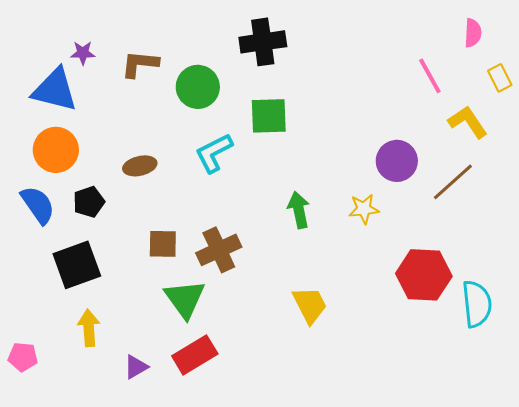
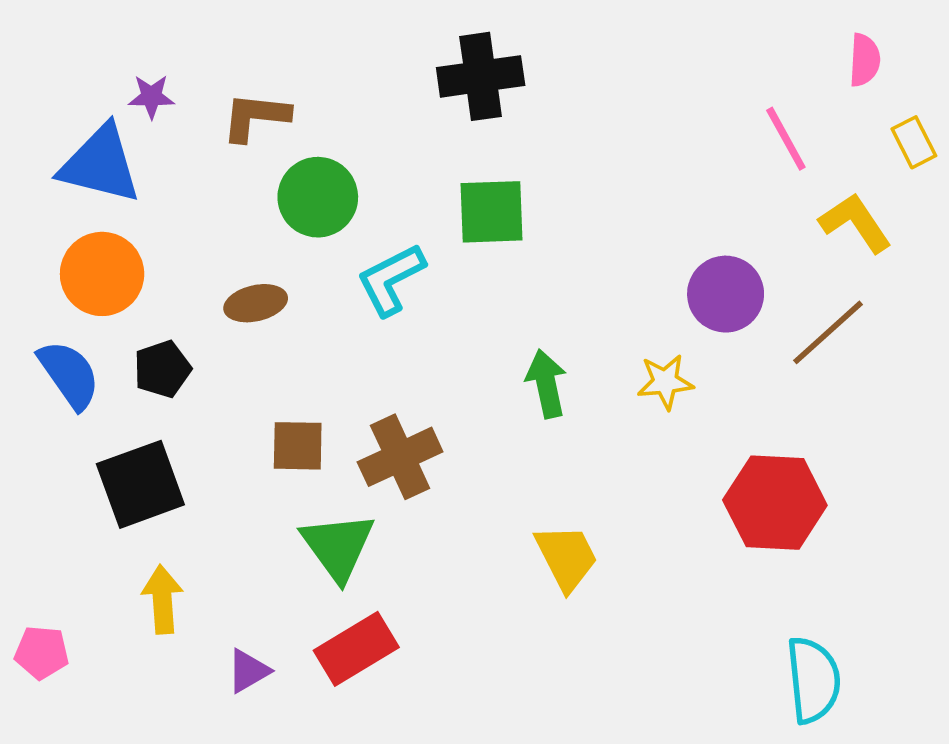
green circle: (198, 87) -> (318, 197), moved
cyan semicircle: (477, 304) -> (813, 680), moved

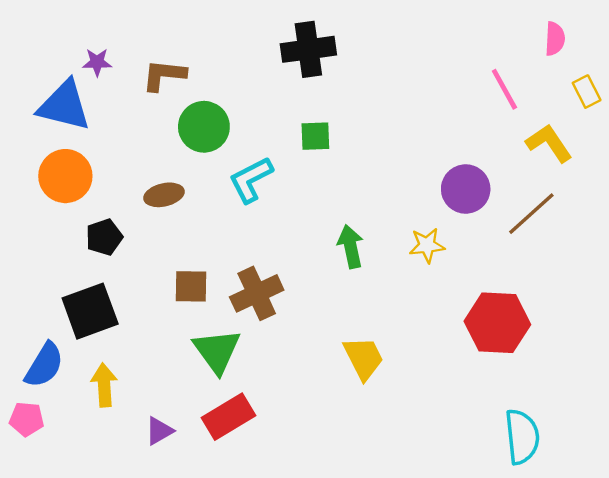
green square: (492, 212) -> (315, 136), size x0.7
blue semicircle: (69, 375) -> (44, 365), moved, turned 66

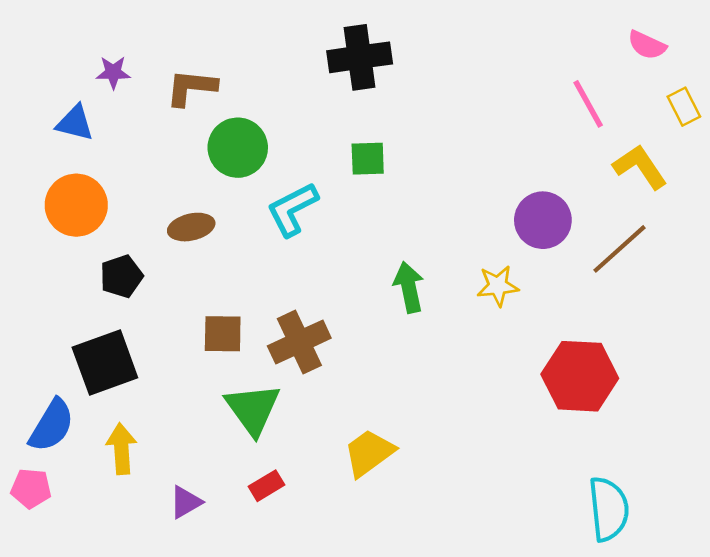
pink semicircle: (555, 39) -> (647, 45), turned 112
blue triangle: (64, 106) -> (75, 123), size x0.6
yellow trapezoid: (364, 358) -> (369, 453), moved, turned -99
red rectangle: (229, 417) -> (266, 486), size x0.6

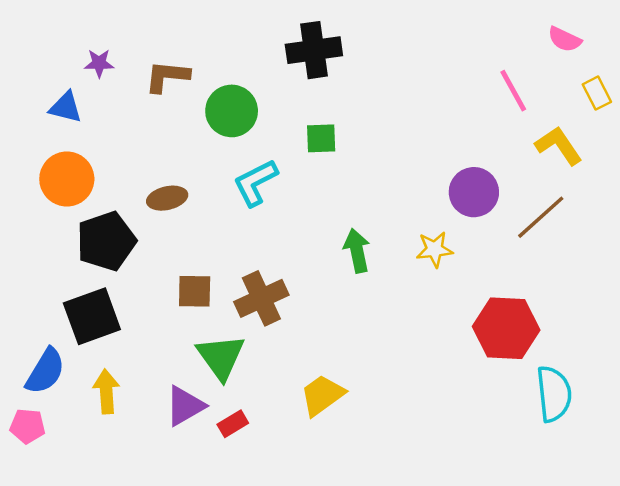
green circle: (238, 148) -> (232, 111), moved
black pentagon: (121, 276) -> (106, 241), size x1.6
purple triangle: (186, 502) -> (185, 406), moved, size x1.4
cyan semicircle: (609, 509) -> (554, 394), moved

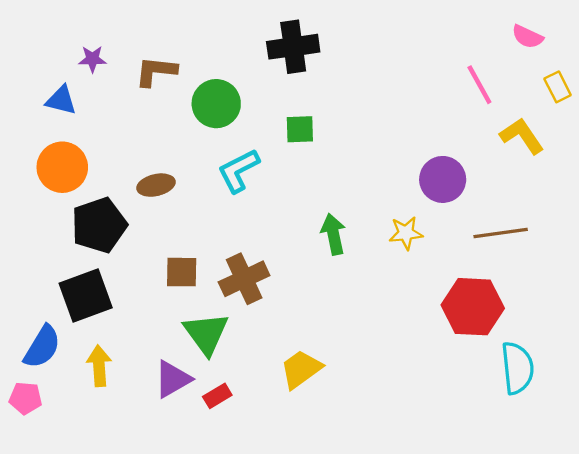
brown line: (541, 217) -> (501, 233), moved, turned 34

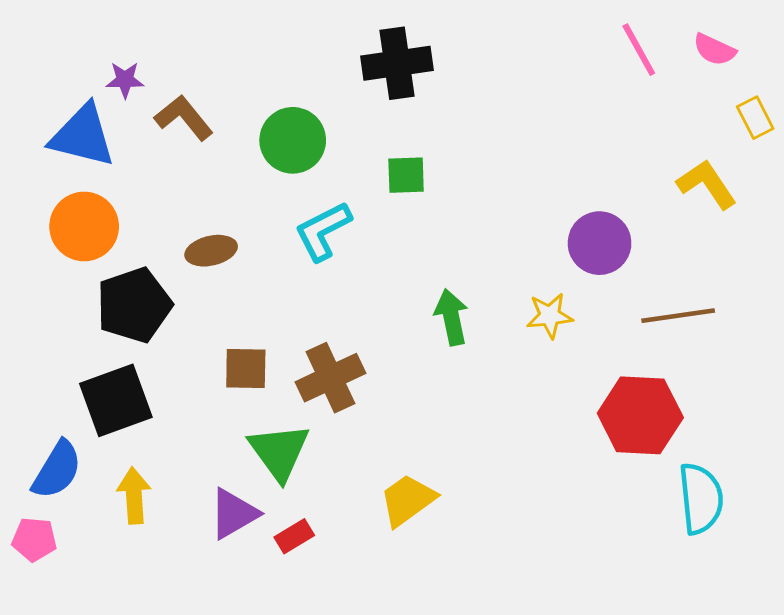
brown L-shape: (156, 71) -> (184, 118), moved, turned 45
pink line: (479, 85) -> (639, 50), moved
blue triangle: (61, 100) -> (83, 136), size x1.6

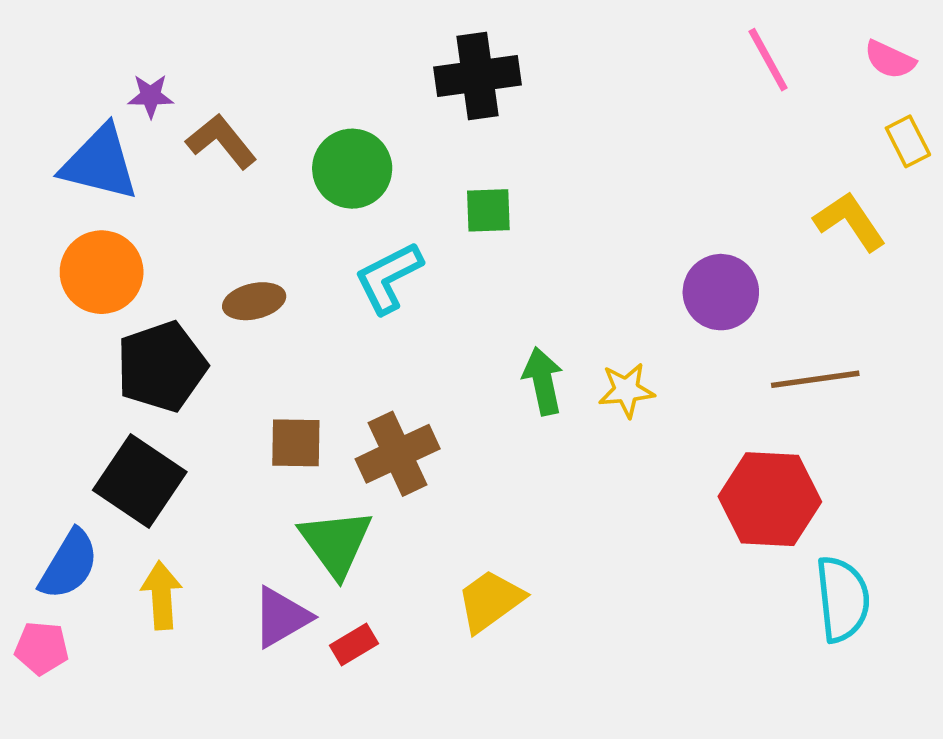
pink semicircle: (714, 50) -> (890, 60), moved
yellow star: (550, 316) -> (626, 390), moved
black square: (116, 400) -> (140, 481), turned -36

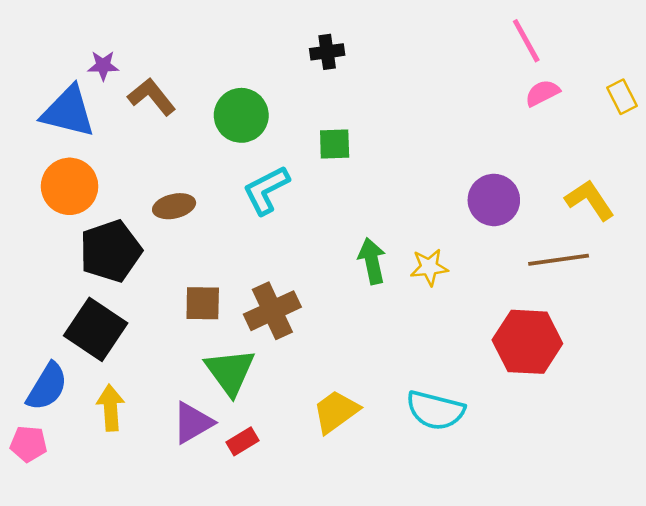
pink semicircle: (890, 60) -> (542, 93), moved, turned 128
black cross: (477, 76) -> (327, 52), size x0.6
yellow L-shape: (850, 221) -> (590, 200), moved
cyan semicircle: (843, 599) -> (435, 410), moved, turned 110

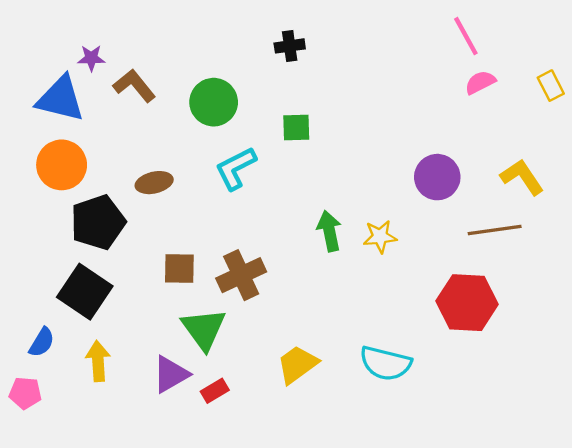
blue semicircle: (47, 387) -> (42, 342), size x0.7

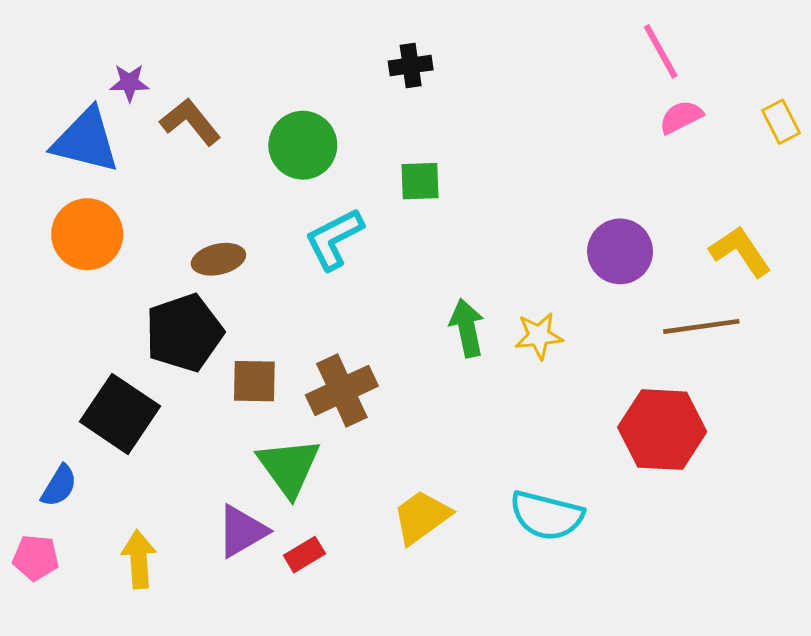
black pentagon: (98, 222) -> (184, 333), moved
yellow arrow: (98, 361) -> (139, 559), moved

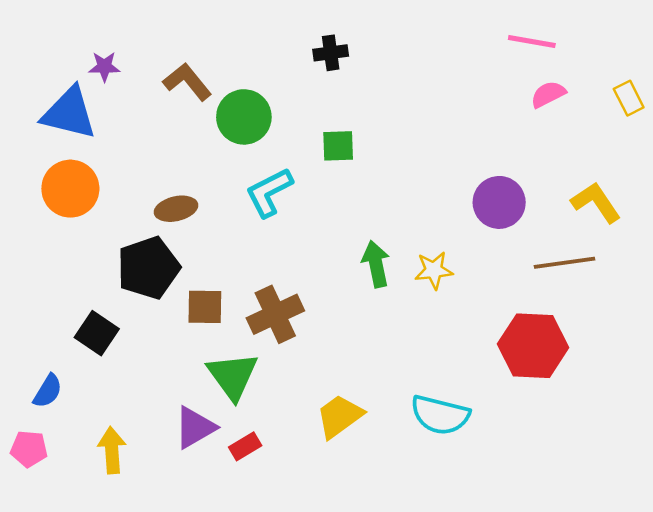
pink line: (661, 51) -> (532, 41), turned -51
brown L-shape: (190, 122) -> (187, 82), moved
black square: (120, 414) -> (97, 333), size x0.7

